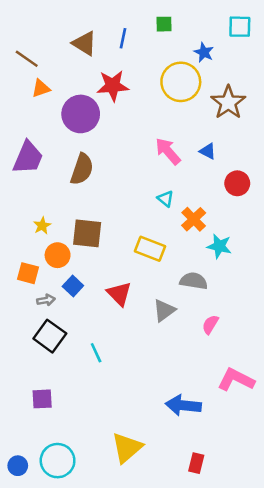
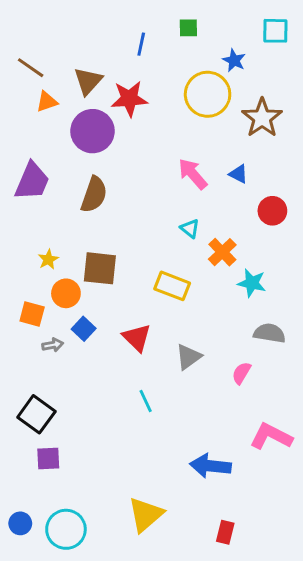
brown triangle: (85, 43) -> (88, 81), moved, turned 40
gray semicircle: (194, 281) -> (269, 333), moved
black square: (50, 336) -> (36, 414), moved
cyan line: (96, 353) -> (146, 401), moved
blue circle: (18, 466) -> (20, 523), moved

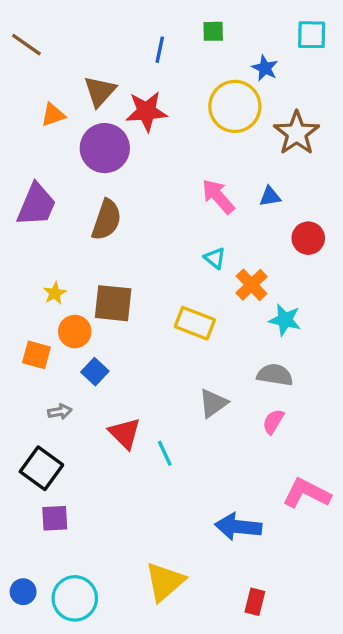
brown line: (31, 68) -> (26, 45), moved
blue triangle: (239, 174) -> (270, 196), turned -36
gray semicircle: (269, 333) -> (275, 375), moved
red triangle: (137, 338) -> (125, 433), moved
gray arrow: (53, 345) -> (60, 412), moved

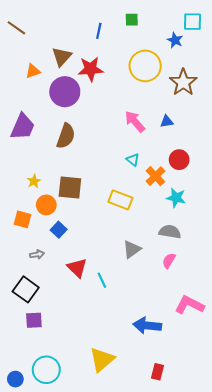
blue star: (265, 68) -> (175, 40), moved
red circle: (308, 238) -> (179, 160), moved
blue circle: (23, 592) -> (15, 379), moved

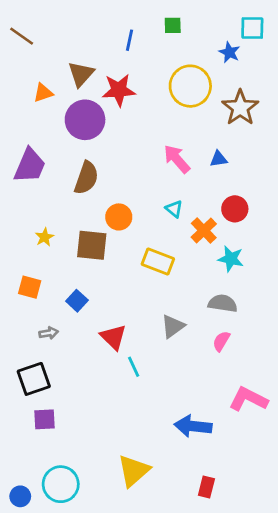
orange circle: (46, 205) -> (119, 217), moved
red triangle: (77, 268) -> (113, 337), moved
black square: (26, 289) -> (34, 379), turned 35

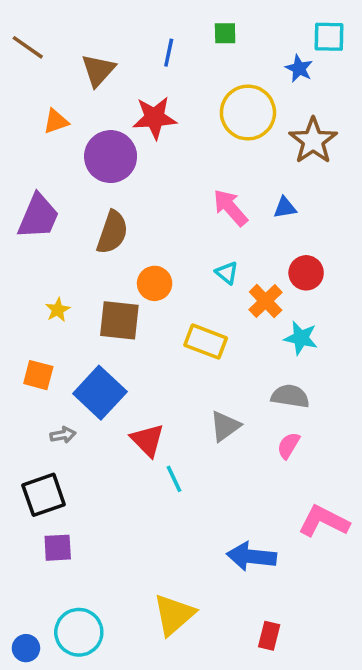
brown triangle: (81, 74) -> (98, 70), moved
blue square: (77, 301) -> (100, 393), size x1.8

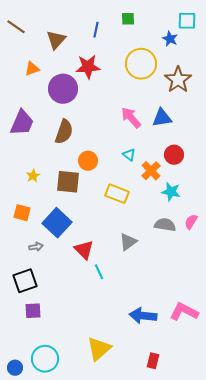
blue triangle: (285, 208) -> (162, 118), size x1.5
pink semicircle: (288, 445) -> (191, 222), moved
pink L-shape: (324, 521) -> (184, 312), moved

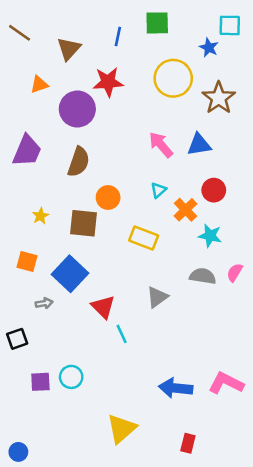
green square: (128, 19) -> (157, 23), size x1.5
cyan triangle: (129, 155) -> (158, 190), turned 40
black square: (25, 281) -> (17, 339), moved, size x0.7
cyan circle: (45, 359) -> (71, 377), moved, size x0.7

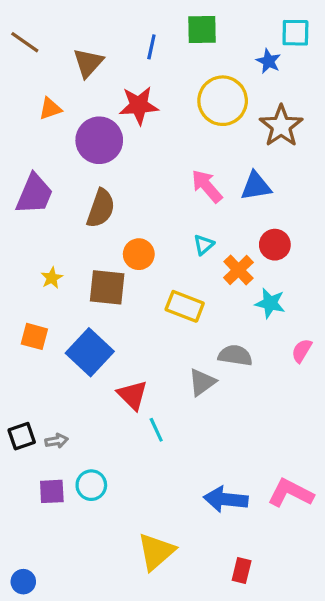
gray semicircle: (203, 276) -> (235, 355), moved
gray arrow: (44, 303) -> (57, 441), moved

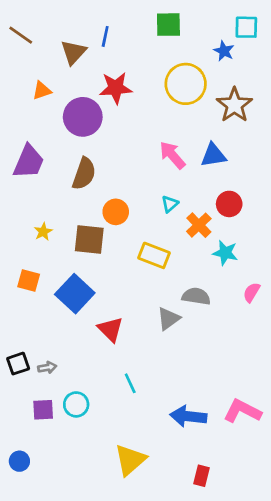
blue line: (151, 47) -> (105, 36), moved
cyan line: (156, 430) -> (130, 383), moved
blue circle: (23, 582) -> (19, 461), moved

